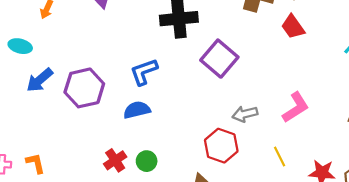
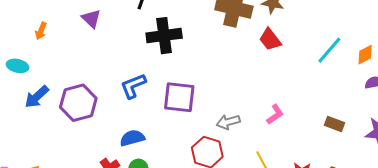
purple square: (219, 59) -> (179, 97), moved, turned -32
pink L-shape: (296, 107) -> (275, 114), size x0.7
blue semicircle: (137, 110) -> (132, 138), moved

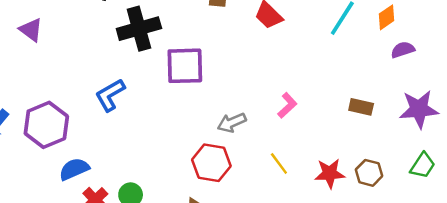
purple triangle: (91, 19) -> (31, 30), moved
purple square: (179, 97) -> (185, 66), moved
blue semicircle: (132, 138) -> (74, 169), moved

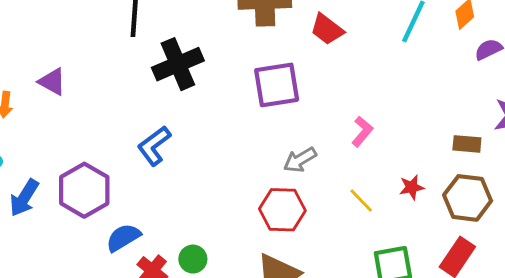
purple square: (185, 66) -> (277, 85), moved
brown rectangle: (361, 107) -> (467, 144), moved
red star: (330, 173) -> (412, 187), moved, size x0.7
brown hexagon: (369, 173) -> (468, 198), size x1.5

